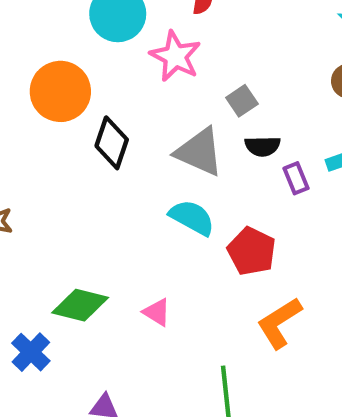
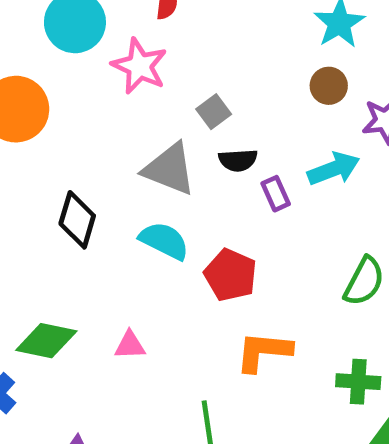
black diamond: (112, 143) -> (77, 220), moved
pink triangle: (157, 312) -> (130, 345), turned -32
orange L-shape: (279, 323) -> (264, 352), turned 40

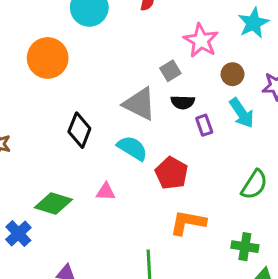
pink star: (139, 66) -> (201, 41), moved
brown circle: (329, 86) -> (233, 74), moved
cyan arrow: (334, 169) -> (242, 113), turned 72
pink triangle: (130, 345) -> (106, 192), moved

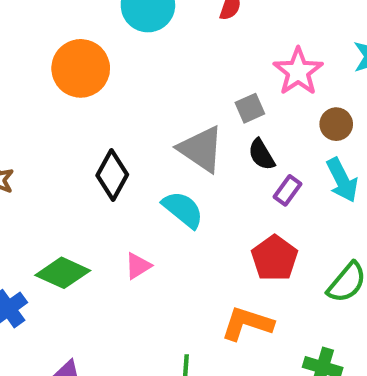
black semicircle: (183, 102) -> (262, 154), turned 50
purple rectangle: (204, 125) -> (288, 190), turned 48
red pentagon: (172, 173) -> (275, 258), moved
pink triangle: (106, 192) -> (138, 266), turned -42

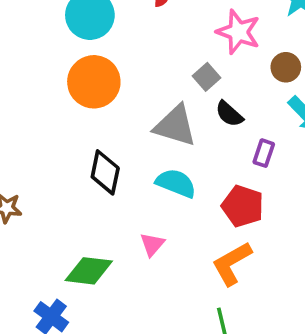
orange circle: (81, 68) -> (94, 82), moved
purple rectangle: (288, 190) -> (264, 153), moved
red pentagon: (275, 258) -> (243, 206), moved
orange L-shape: (247, 324) -> (232, 263), moved, turned -30

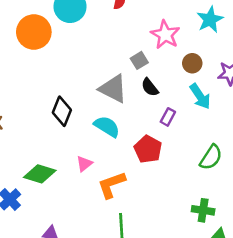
orange circle: (94, 82) -> (34, 32), moved
orange L-shape: (232, 263) -> (111, 185), moved

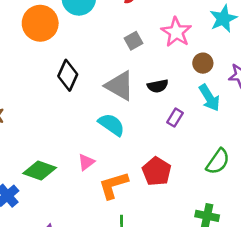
gray square: (139, 60) -> (134, 41), moved
black semicircle: (150, 87) -> (158, 86), turned -66
black diamond: (62, 111) -> (68, 75), moved
red pentagon: (148, 149) -> (157, 171), moved

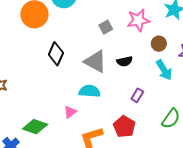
pink star: (176, 32) -> (138, 20), turned 30
purple rectangle: (175, 118) -> (137, 95), moved
cyan semicircle: (111, 125) -> (90, 91), turned -30
pink triangle: (86, 162) -> (70, 112), moved

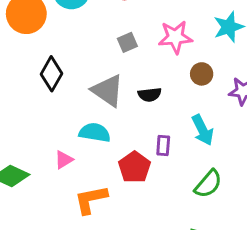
cyan arrow: (164, 70) -> (203, 130), moved
purple rectangle: (137, 95) -> (163, 145), turned -32
red pentagon: (124, 127) -> (135, 167), moved

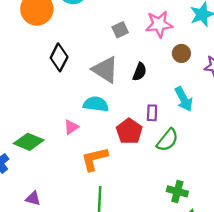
black semicircle: (150, 95) -> (140, 72), turned -60
green semicircle: (208, 184) -> (168, 140), moved

